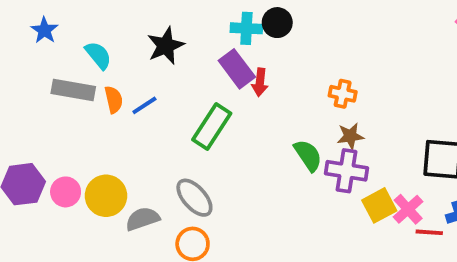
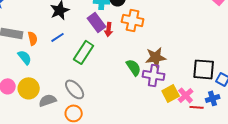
cyan semicircle: (98, 55) -> (25, 57), moved
orange cross: (343, 94) -> (133, 20), moved, size x1.5
blue line: (144, 105) -> (58, 37), moved
brown star: (350, 136) -> (156, 57), size x1.5

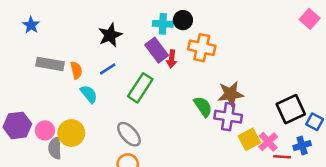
cyan semicircle: (25, 57) -> (89, 94), moved
black square: (204, 69) -> (291, 109), turned -30
gray semicircle: (48, 100) -> (55, 148), moved, turned -72

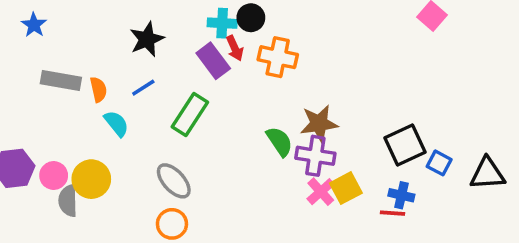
red arrow: (172, 59) -> (235, 48), moved, turned -30
pink cross: (268, 142) -> (321, 192), moved
blue cross: (302, 146) -> (401, 195), moved, turned 30

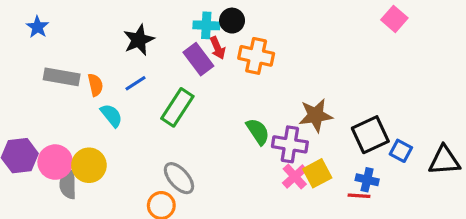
brown star: (319, 124) -> (316, 115), moved
pink circle: (54, 175) -> (55, 162), size x1.4
gray ellipse: (174, 181) -> (179, 178), moved

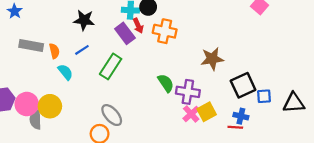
black star: (139, 40) -> (84, 20), turned 30
brown star: (316, 115) -> (212, 59), moved
blue square: (401, 151) -> (264, 96), turned -32

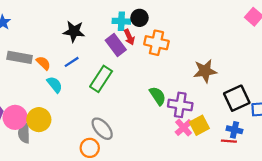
orange semicircle: (54, 51) -> (43, 63), turned -32

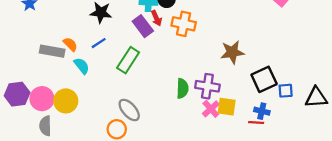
gray rectangle: (20, 57) -> (52, 51), moved
green semicircle: (158, 96) -> (182, 88), moved, turned 36
yellow square: (199, 125) -> (227, 107), turned 36
gray semicircle: (24, 133) -> (45, 126), moved

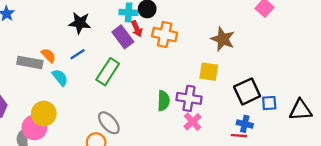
brown star: (232, 52) -> (223, 39), moved, turned 30
pink circle: (42, 99) -> (34, 127), moved
yellow square: (227, 107) -> (209, 72), moved

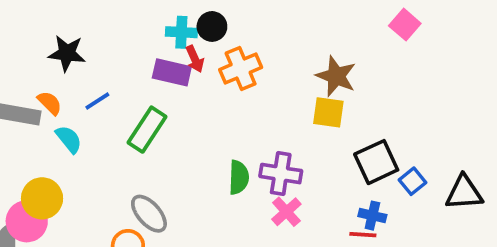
black star: (80, 23) -> (67, 53), moved
orange cross: (165, 35) -> (241, 69), turned -35
purple rectangle: (123, 37) -> (172, 72), turned -40
yellow square: (209, 72) -> (328, 112), moved
blue square: (269, 103) -> (412, 181), turned -35

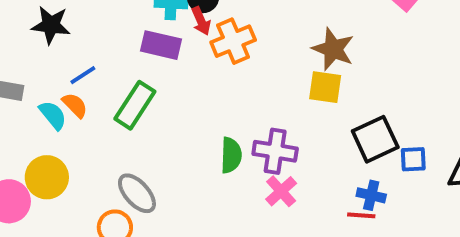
red arrow: (195, 59) -> (201, 21), moved
orange semicircle: (50, 103) -> (75, 105), moved
blue square: (412, 181) -> (413, 159), turned 36
yellow circle: (42, 198) -> (47, 177), moved

